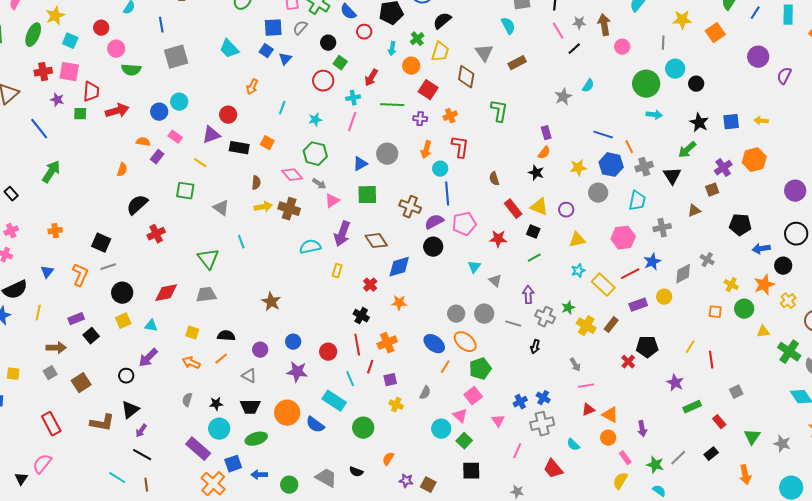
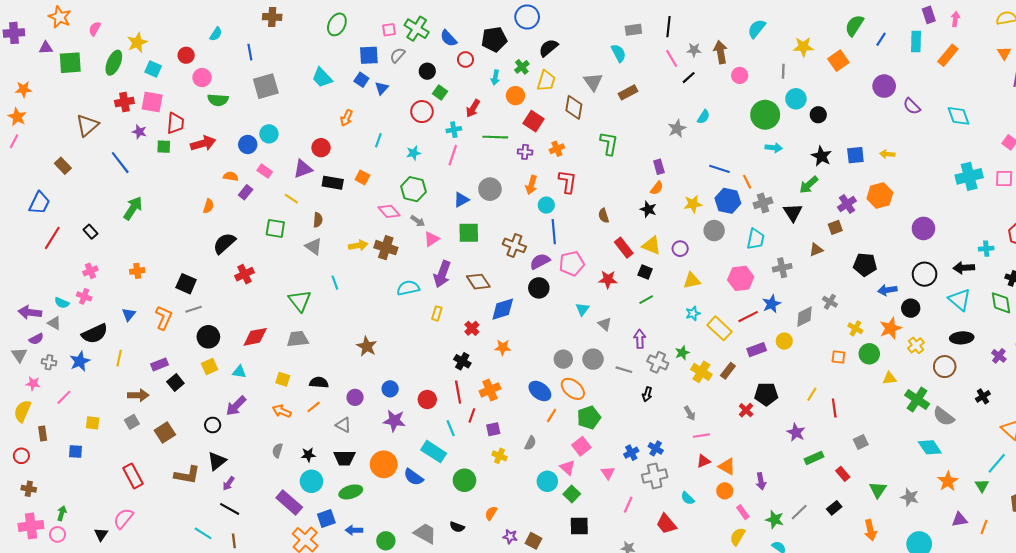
purple semicircle: (784, 76) -> (912, 106), turned -72
brown semicircle: (256, 183) -> (318, 220), moved

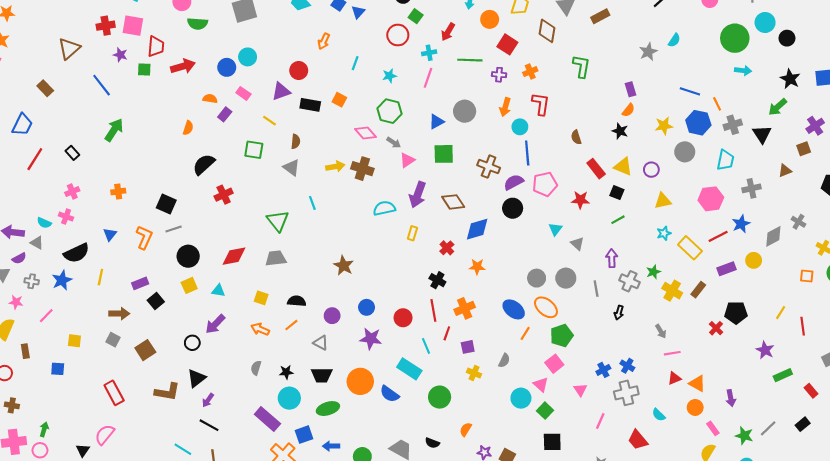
gray line: (624, 370) -> (596, 289), turned 63
gray square: (132, 422) -> (113, 340), turned -32

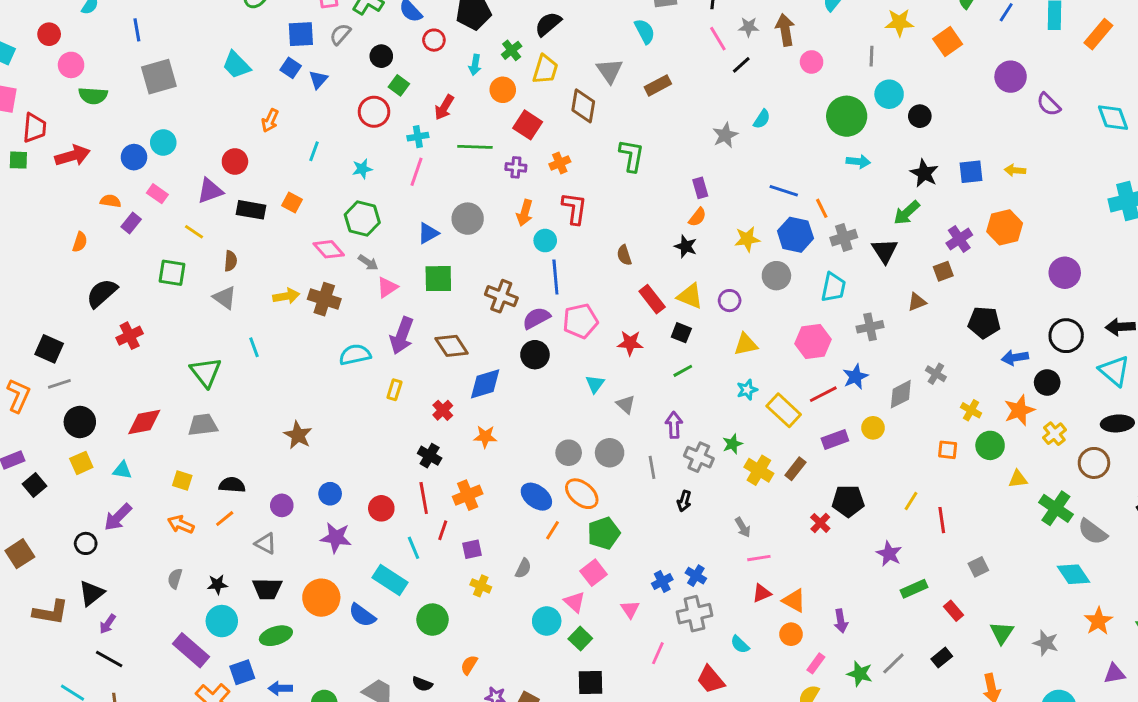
pink rectangle: (713, 428) -> (816, 663), turned 72

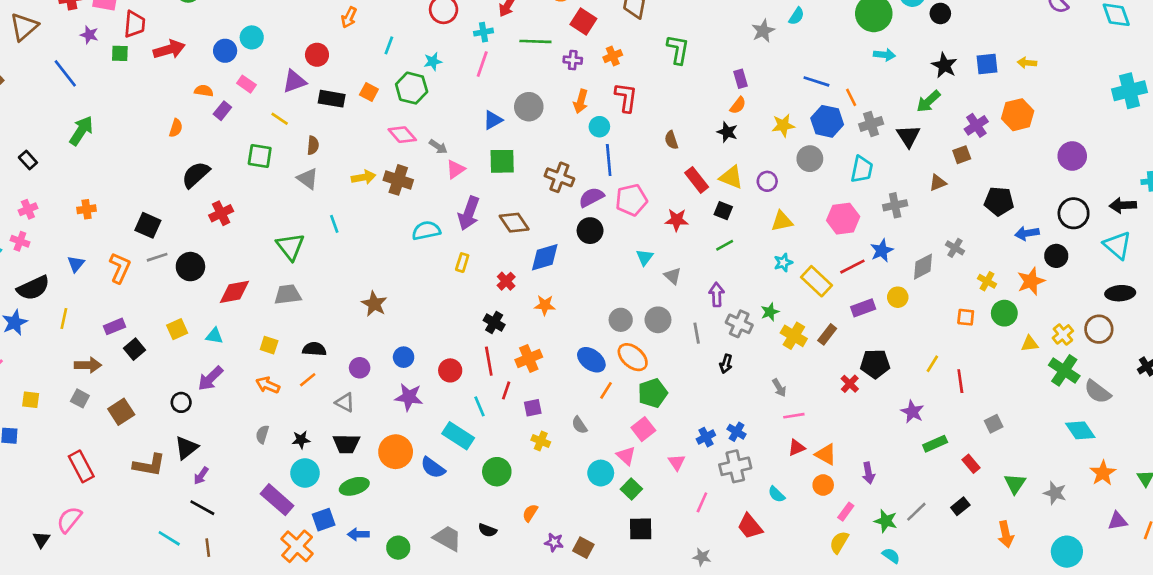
green hexagon: (362, 219) -> (412, 88), moved
black circle: (80, 422) -> (190, 267), moved
yellow cross: (1054, 434) -> (1063, 334), moved
gray semicircle: (523, 568) -> (579, 425), turned 120

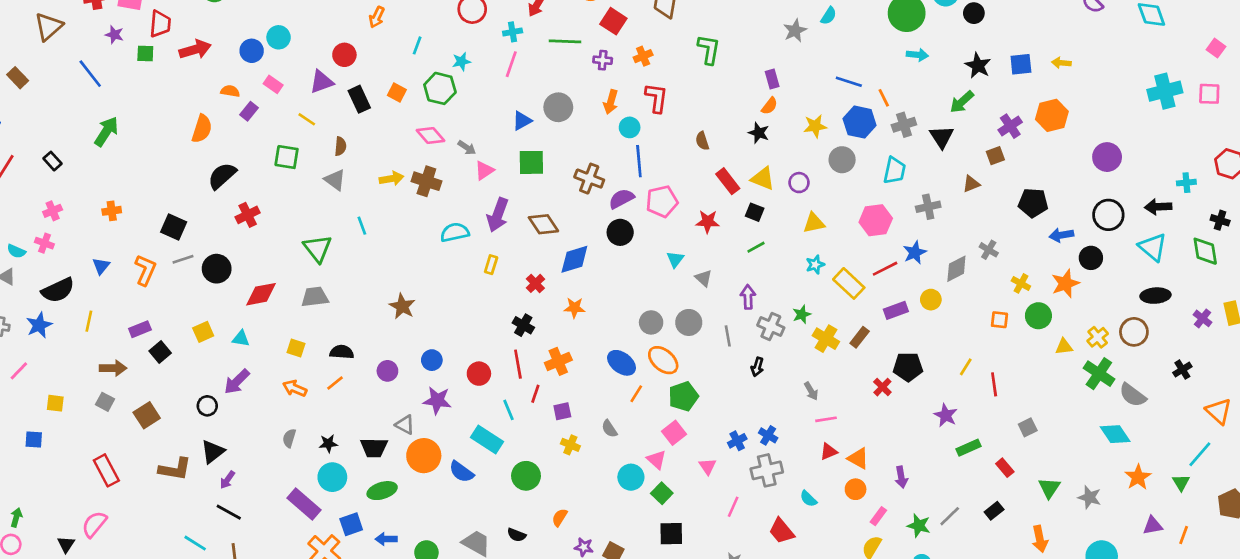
black rectangle: (332, 99) -> (359, 99), turned 55
orange semicircle: (176, 128) -> (202, 129), size x1.5
gray triangle: (345, 402) -> (405, 425), moved

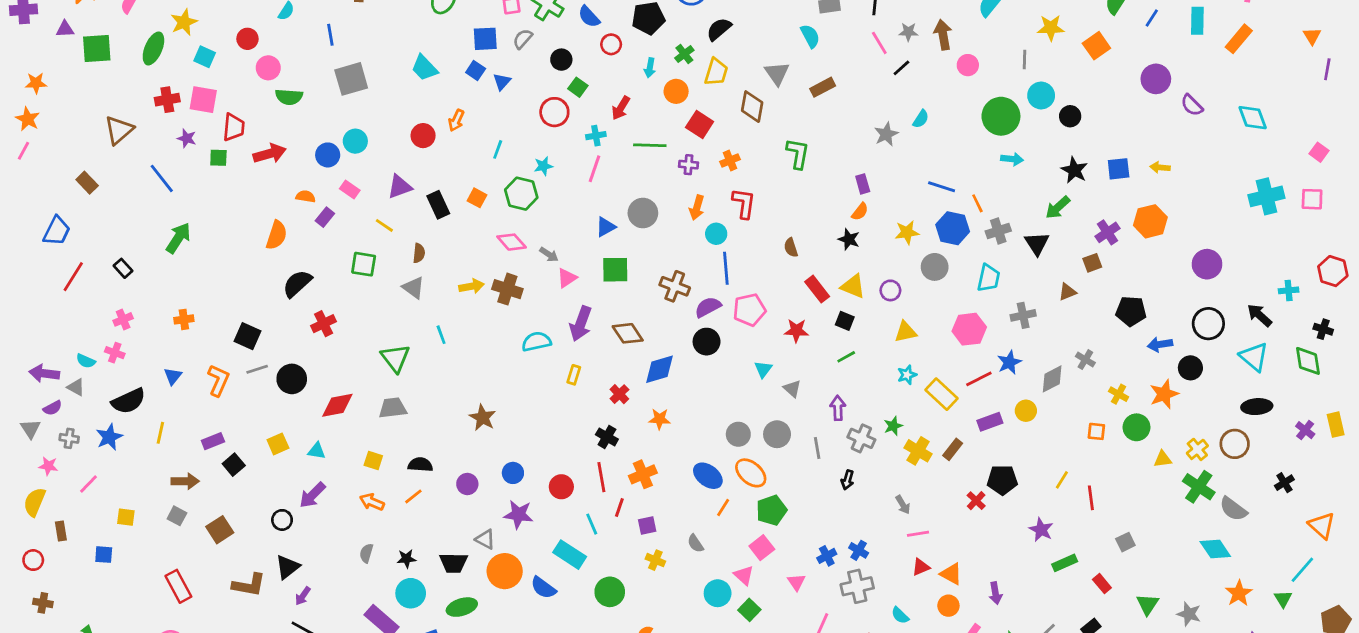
red circle: (344, 55) -> (423, 136), moved
black arrow: (1158, 207) -> (1260, 315), turned 45

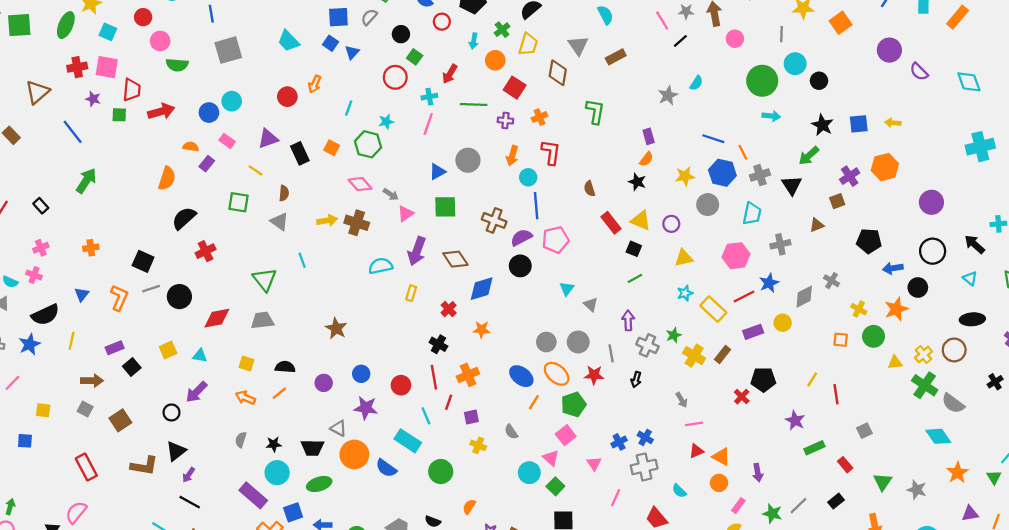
red star: (796, 331) -> (594, 375), moved
cyan triangle: (1254, 357) -> (970, 278), size x0.6

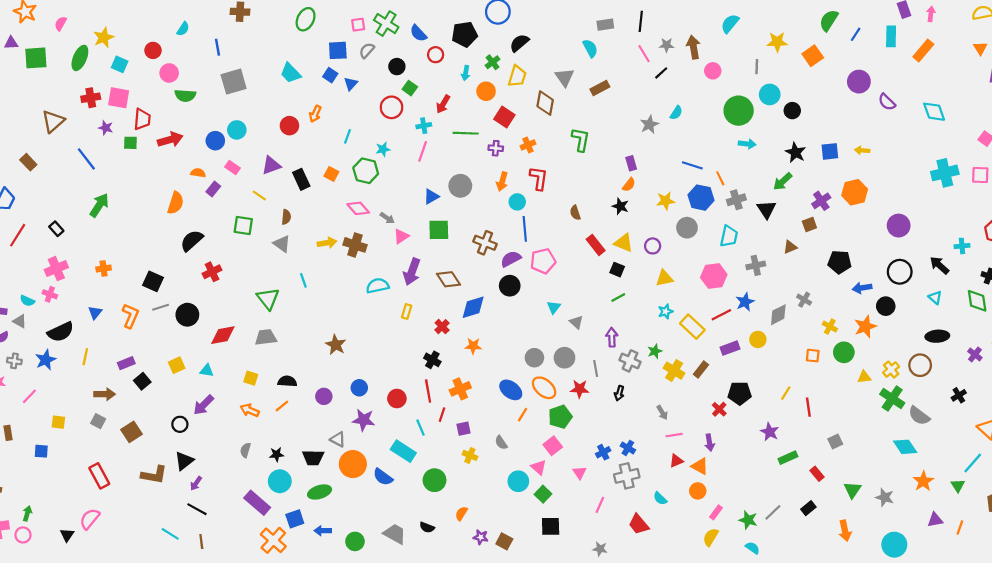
pink cross: (41, 248) -> (56, 269), size x1.5
purple arrow: (758, 473) -> (710, 443), moved

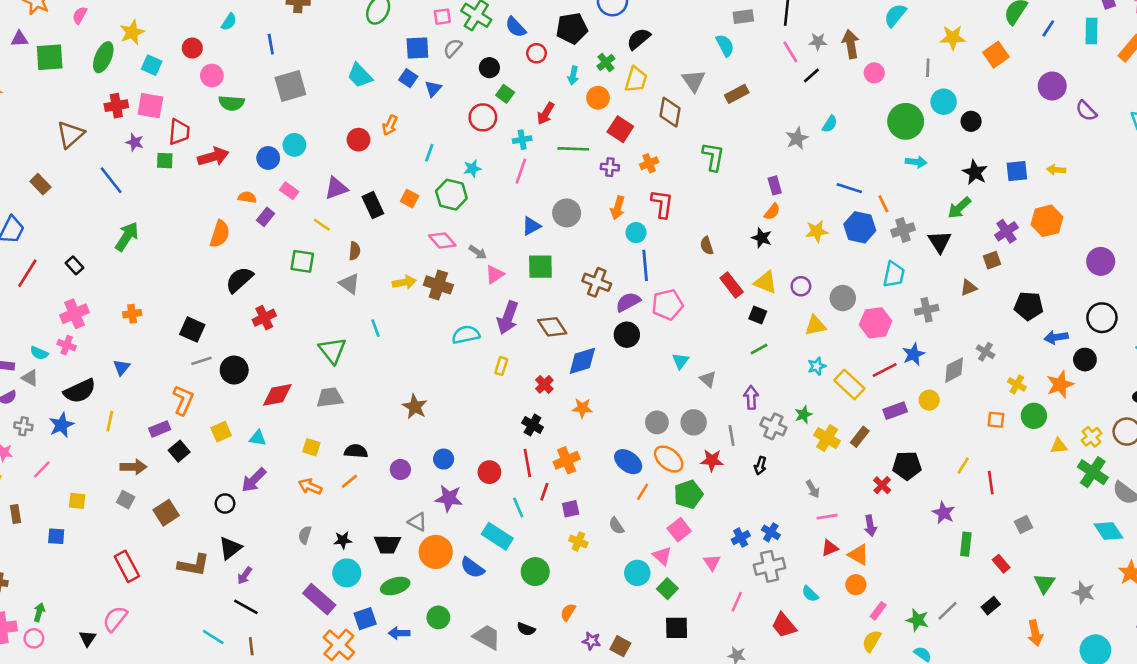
gray circle: (687, 228) -> (843, 298), moved
orange L-shape: (130, 316) -> (183, 400), moved
green rectangle: (788, 458) -> (966, 544), turned -60
green circle: (355, 541) -> (438, 617), moved

